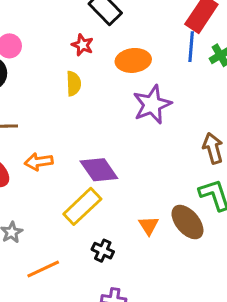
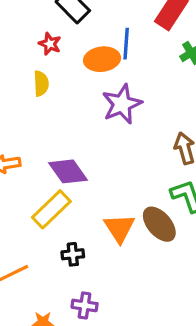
blue line: (191, 47) -> (126, 44), moved
orange triangle: (149, 226) -> (119, 228), size x1.5
black cross: (103, 251) -> (73, 254), turned -30

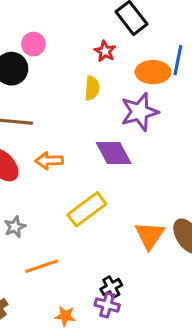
purple star: (122, 104) -> (140, 112), moved
purple diamond: (68, 171) -> (114, 153), moved
black cross: (73, 254) -> (111, 287), moved, turned -30

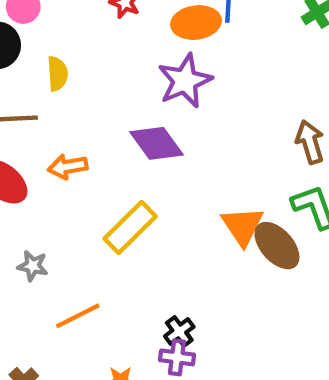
yellow semicircle: (92, 88) -> (57, 74), moved
gray star: (15, 227) -> (33, 266), turned -30
orange triangle: (150, 235) -> (242, 226), moved

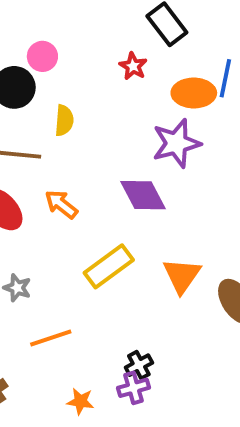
orange arrow: (68, 167) -> (61, 204), turned 40
orange triangle: (242, 226) -> (182, 275), moved
purple cross: (177, 357) -> (134, 388), turned -32

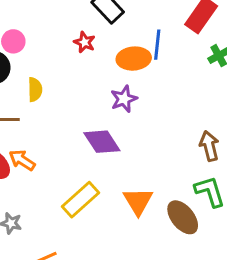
purple star: (176, 143) -> (124, 99), size x0.7
orange arrow: (61, 204) -> (22, 160), moved

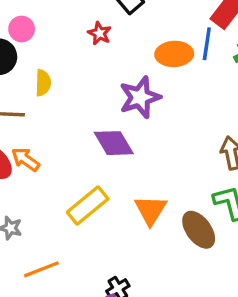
blue line: (157, 45) -> (207, 44), moved
orange ellipse: (134, 59) -> (174, 54), moved
purple star: (124, 99) -> (140, 97), size x1.4

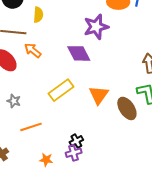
orange arrow: (25, 159) -> (33, 50), moved

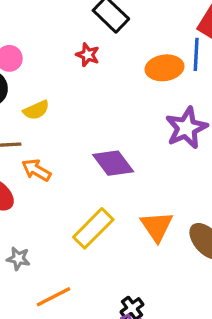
yellow semicircle: (38, 15) -> (36, 110), turned 70
purple star: (96, 27) -> (186, 128), moved

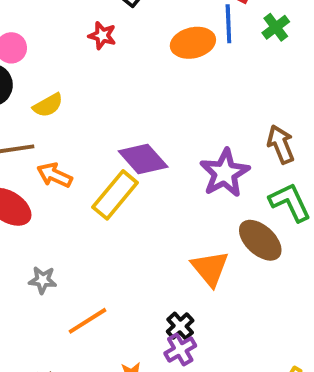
purple star: (186, 128) -> (225, 173), moved
orange triangle: (157, 226) -> (210, 268), moved
yellow rectangle: (93, 228) -> (115, 195), moved

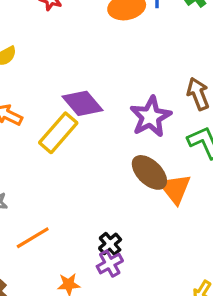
brown ellipse: (260, 240) -> (149, 172), moved
orange triangle: (210, 268) -> (175, 189), moved

